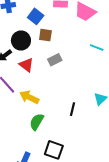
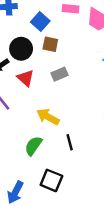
yellow arrow: (29, 97) -> (48, 117), moved
black line: (73, 109) -> (70, 142), moved, turned -32

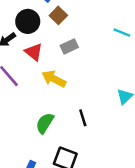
brown square: (50, 44) -> (58, 15), turned 35
yellow arrow: (48, 117) -> (54, 79), moved

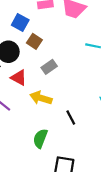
black line: (83, 118) -> (71, 118), moved

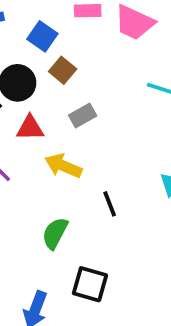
red triangle: (19, 78) -> (30, 128), turned -36

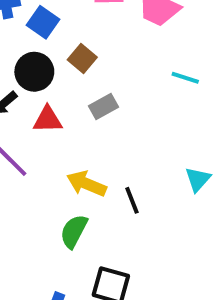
blue square: (42, 36) -> (43, 22), moved
yellow arrow: (63, 166) -> (86, 184), moved

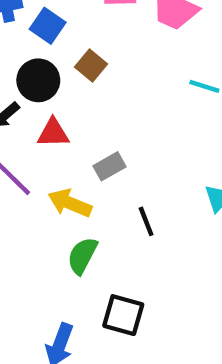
gray rectangle: (103, 106) -> (110, 166), moved
yellow arrow: (86, 184) -> (70, 203), moved

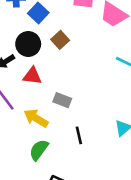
gray rectangle: (110, 166) -> (62, 100), turned 42

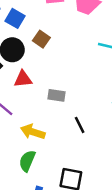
yellow arrow: (36, 118) -> (33, 132), moved
green semicircle: (39, 150) -> (27, 161), moved

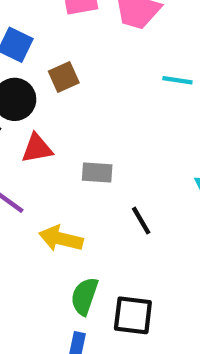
brown square: (41, 39) -> (64, 77), turned 35
green semicircle: (27, 161) -> (84, 296), moved

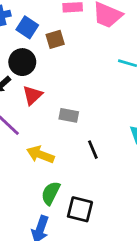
brown square: (64, 77) -> (55, 39), moved
red triangle: (37, 148) -> (32, 95), turned -40

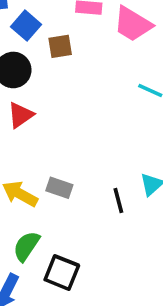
gray rectangle: (69, 115) -> (59, 188), moved
black line: (93, 150) -> (118, 200), moved

